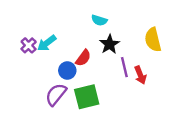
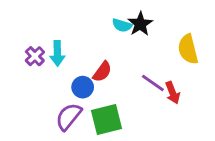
cyan arrow: (47, 43) -> (57, 53), turned -54
black star: (110, 44) -> (140, 24), moved
purple line: (124, 67) -> (153, 83), turned -42

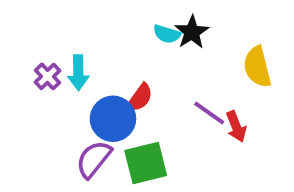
blue circle: (83, 87) -> (113, 119), size x1.5

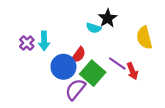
cyan semicircle: (167, 34) -> (94, 28), moved
purple semicircle: (94, 159) -> (75, 89), moved
green square: (146, 163) -> (93, 73), moved, turned -35

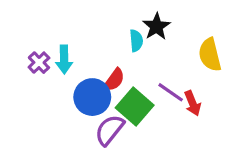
cyan semicircle: (94, 28) -> (136, 41), turned -112

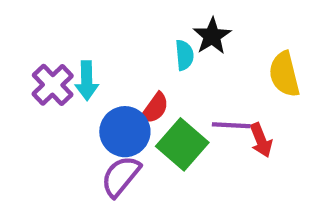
purple cross: (39, 63) -> (53, 85), size x1.4
purple line: (171, 92) -> (231, 125), turned -32
purple semicircle: (110, 130) -> (121, 176), moved

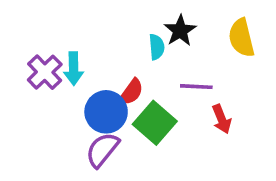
yellow semicircle: (284, 74) -> (241, 38), moved
purple line: (231, 125) -> (196, 87), moved

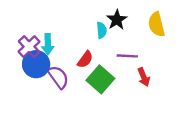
blue circle: (106, 112) -> (36, 64), moved
purple semicircle: (102, 150) -> (58, 77), moved, turned 105

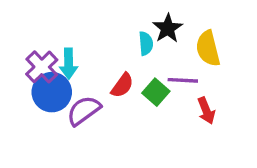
yellow semicircle: (157, 24) -> (208, 48), moved
purple semicircle: (58, 77) -> (84, 111), turned -90
green square: (100, 79) -> (156, 92), moved, size x0.7

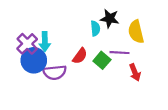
black star: (168, 28) -> (110, 19), turned -30
purple semicircle: (84, 111) -> (55, 72), turned -150

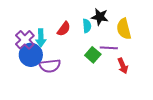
red semicircle: (80, 56) -> (64, 29), moved

